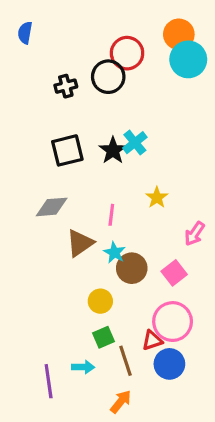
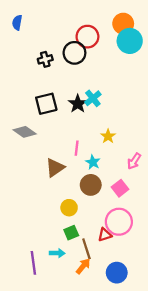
gray diamond: (52, 207) -> (25, 132), moved, turned 40
cyan star: (114, 252) -> (93, 162), moved
blue circle: (169, 364) -> (117, 273), moved
orange arrow: (121, 402) -> (83, 266), moved

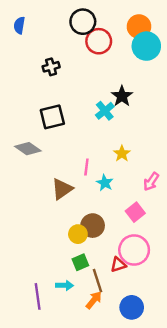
black circle: (74, 53) -> (83, 22), moved
black star: (78, 104) -> (122, 96), moved
brown circle: (91, 185) -> (93, 226), moved

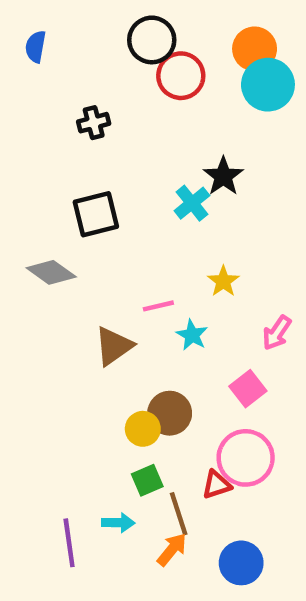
pink line: (86, 167) -> (158, 306), turned 70

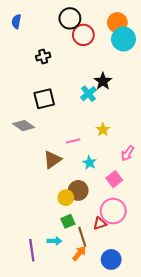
cyan star: (192, 335) -> (89, 163), moved

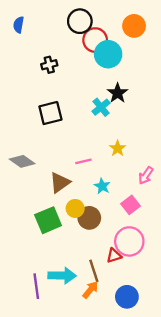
cyan circle: (123, 39) -> (108, 54), moved
gray diamond: (24, 126) -> (22, 161), moved
yellow circle: (66, 198) -> (75, 208), moved
green square: (68, 221) -> (48, 220), moved, size x1.6
cyan arrow: (54, 241) -> (62, 276), size x1.6

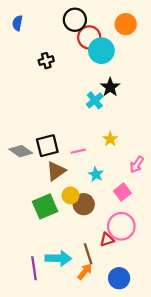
black square: (50, 113) -> (47, 146), moved

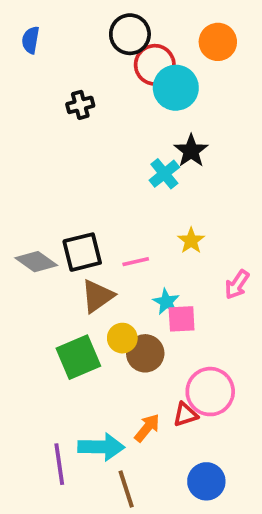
pink square: (122, 192) -> (182, 319), moved, turned 35
brown line: (88, 254) -> (126, 489), moved
orange arrow: (85, 272) -> (147, 428), moved

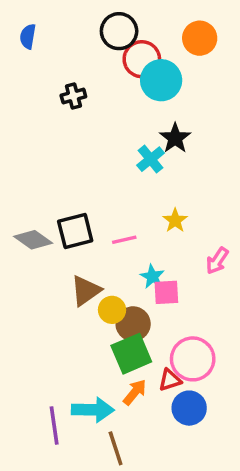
brown triangle: (97, 296) -> (86, 291), moved
green square: (78, 357) -> (131, 354), moved
blue circle: (206, 481) -> (189, 408), moved

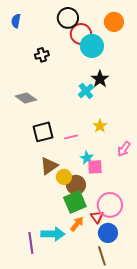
gray diamond: (33, 240) -> (26, 98), moved
red triangle: (170, 380) -> (97, 217), turned -48
brown line: (116, 448) -> (102, 256), moved

